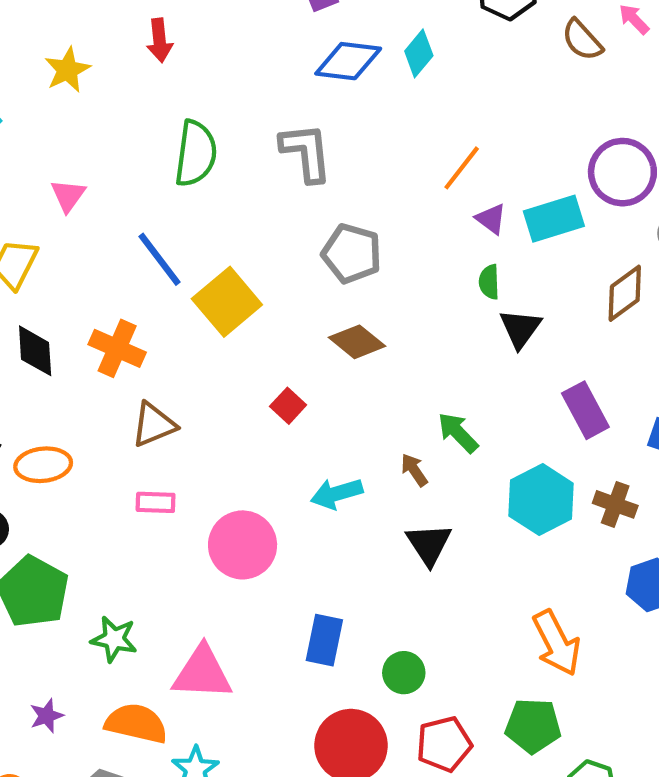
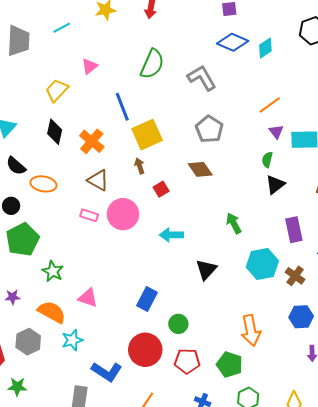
gray L-shape: (306, 152) -> (202, 78), turned -40
brown triangle: (154, 425) -> (98, 180), turned 35
brown arrow: (414, 470) -> (140, 166), moved
pink circle: (243, 545) -> (123, 214), moved
pink triangle: (202, 673) -> (88, 298), size x0.7

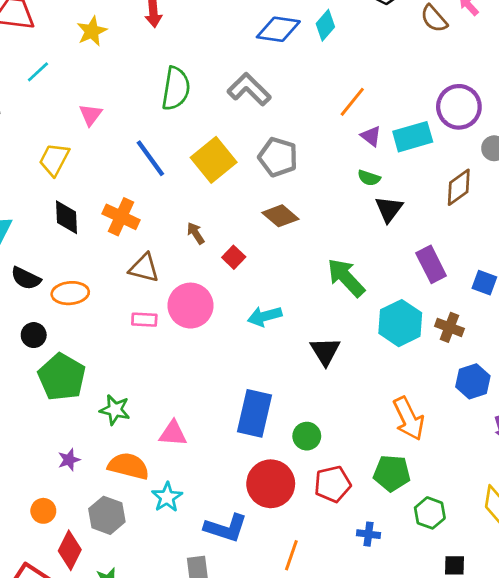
yellow square: (147, 135) -> (214, 160), moved
green semicircle: (267, 160) -> (369, 178), turned -70
green arrow: (234, 223) -> (346, 278), size x1.4
blue rectangle: (147, 299) -> (255, 413), size x1.4

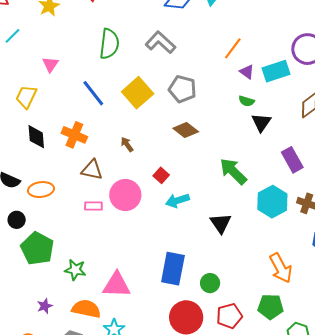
red square: (234, 257) -> (161, 175), moved
pink triangle: (173, 433) -> (117, 285), size x1.4

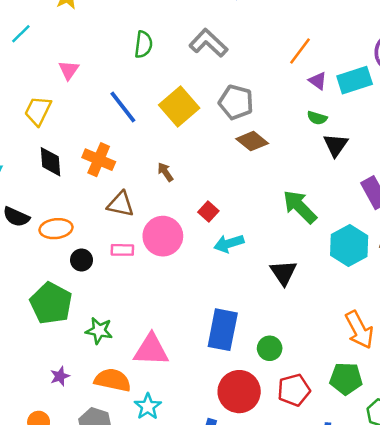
green semicircle: (109, 44) -> (143, 44), size x0.7
brown diamond: (186, 130) -> (252, 141), moved
black circle: (17, 220) -> (81, 260), moved

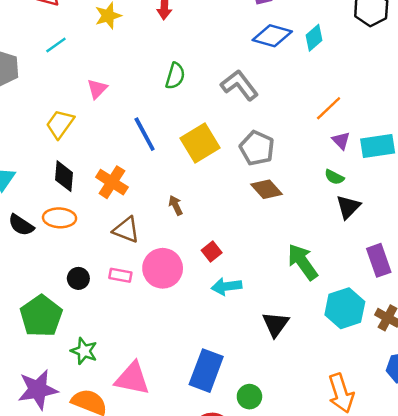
orange ellipse: (56, 229) -> (60, 218), moved
purple star: (60, 376) -> (38, 390), size x2.0

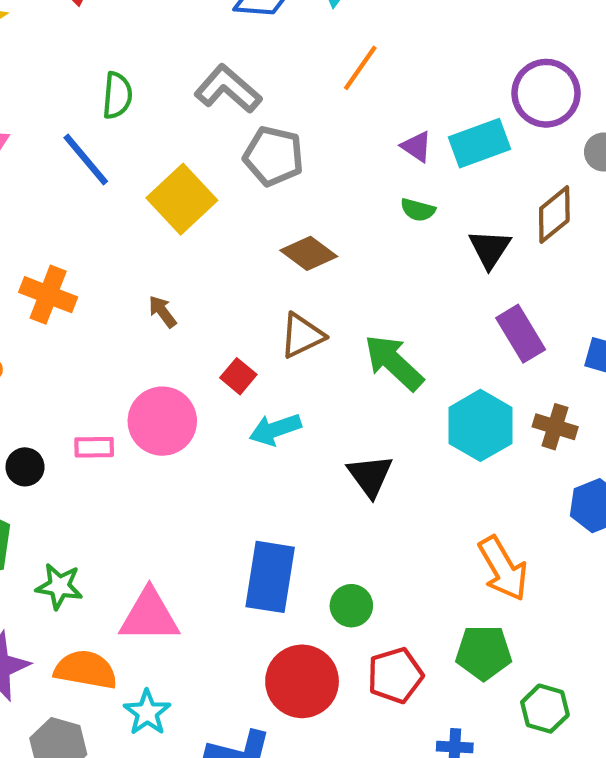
orange line: (329, 108) -> (360, 68), moved
blue line: (145, 134) -> (86, 160), moved
gray pentagon: (257, 148) -> (274, 156), moved
black triangle: (348, 207) -> (490, 249), moved
brown triangle: (126, 230) -> (302, 335), moved, turned -36

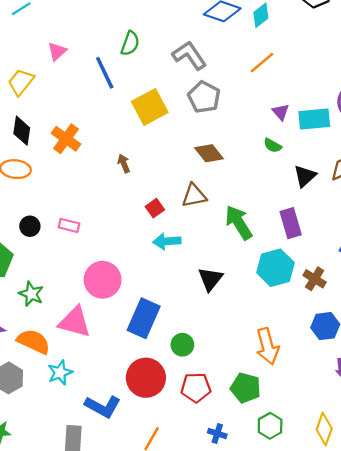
purple rectangle: (521, 334) -> (291, 223), moved
pink circle: (162, 421) -> (103, 280), moved

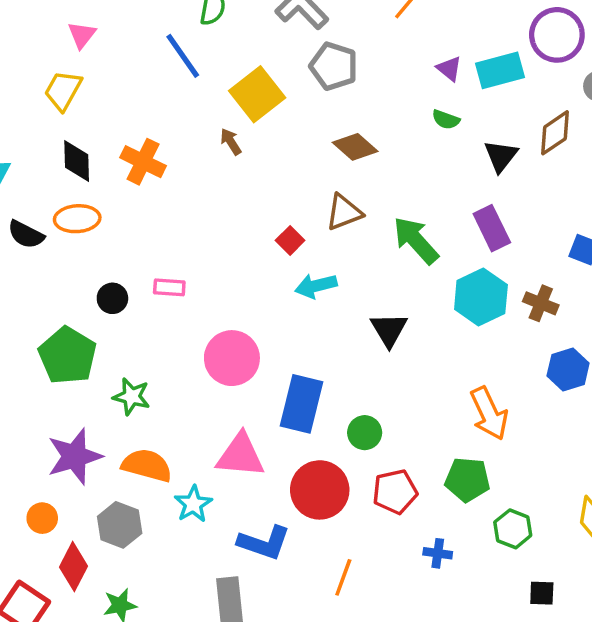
pink triangle: (57, 51) -> (82, 35), moved
brown arrow: (124, 164) -> (231, 142), moved
pink triangle: (75, 322) -> (240, 455), moved

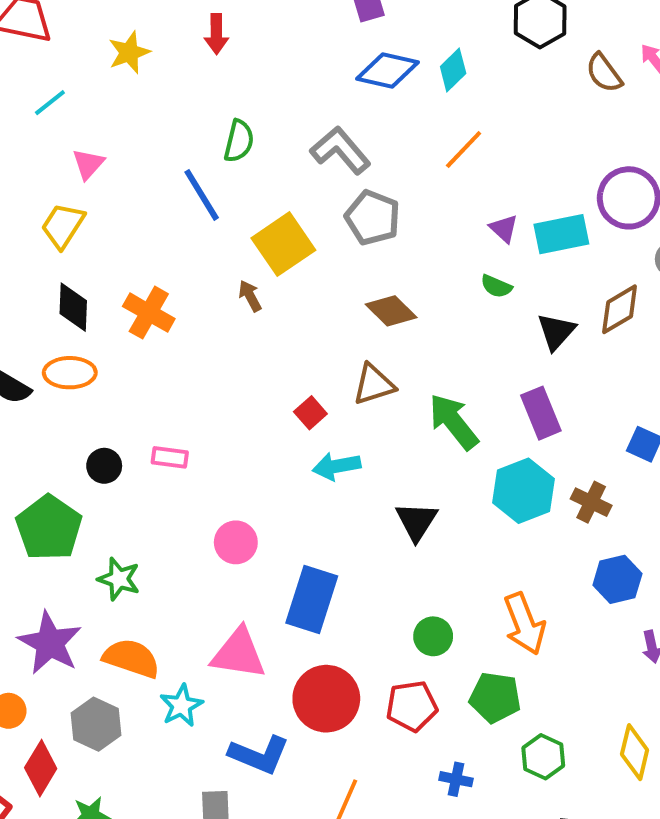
pink circle: (232, 358) -> (236, 542), size x0.7
green circle: (365, 433) -> (433, 636), moved
purple star: (75, 456) -> (50, 643), turned -30

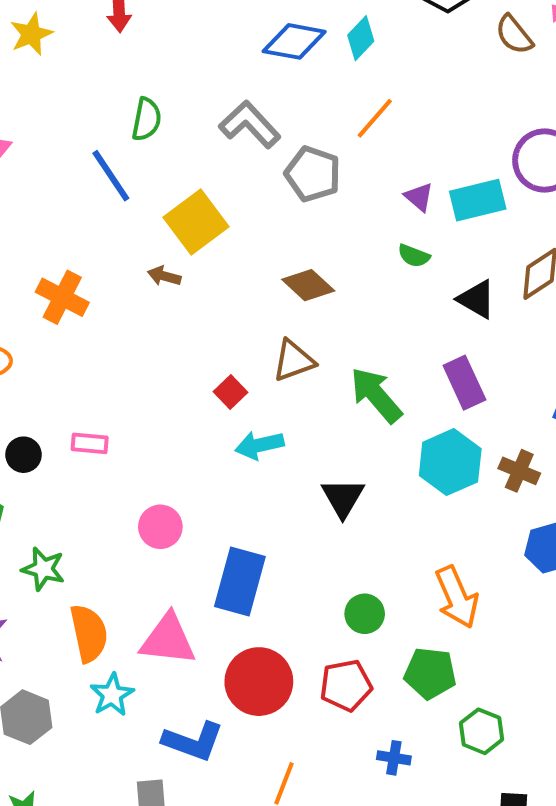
gray pentagon: (373, 218) -> (313, 174), moved
brown arrow: (250, 296) -> (164, 276), turned -44
black triangle: (556, 332) -> (477, 299), turned -39
orange semicircle: (131, 658) -> (89, 633), moved, turned 62

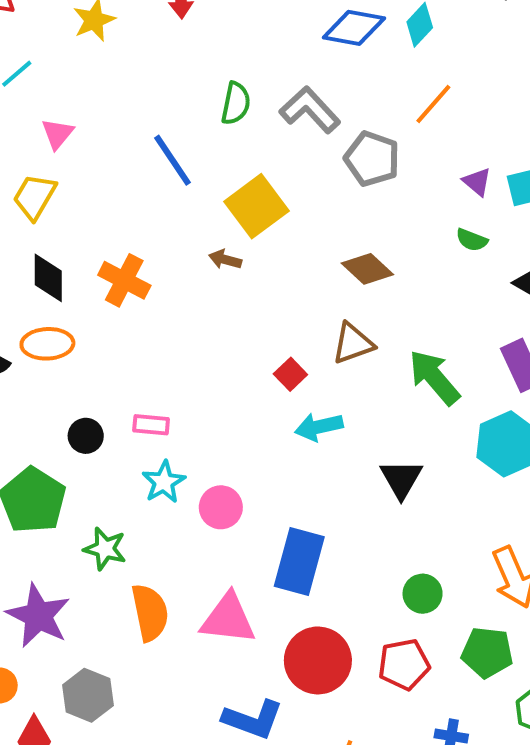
green semicircle: (147, 119) -> (236, 103), moved
cyan star: (112, 695) -> (164, 482), moved

